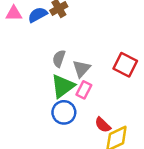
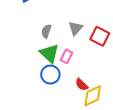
gray triangle: (81, 69) -> (76, 28), moved
green triangle: (63, 86) -> (49, 53), turned -40

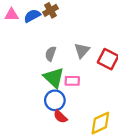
pink rectangle: (67, 56) -> (72, 81), turned 64
red semicircle: (82, 85) -> (60, 117), moved

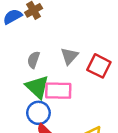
pink rectangle: (72, 81) -> (58, 91), size x1.5

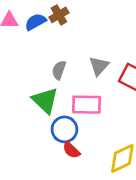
green triangle: (37, 87) -> (45, 100), moved

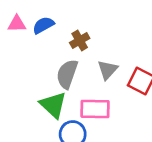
brown cross: (59, 15) -> (80, 41), moved
gray semicircle: (59, 70) -> (67, 74), size x1.5

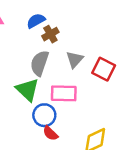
blue semicircle: (43, 25) -> (36, 21), moved

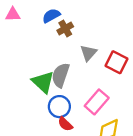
gray semicircle: (40, 63) -> (61, 75), moved
pink rectangle: (64, 93) -> (97, 102), moved, turned -50

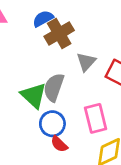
brown cross: (65, 28) -> (59, 33), size x1.5
pink rectangle: (97, 102) -> (96, 118), turned -55

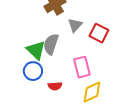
blue circle: (52, 124) -> (33, 71), moved
red semicircle: (59, 144) -> (55, 86), turned -48

